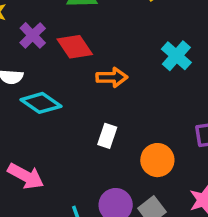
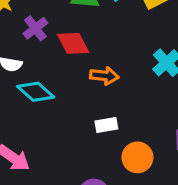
white rectangle: (107, 136) -> (106, 125), moved, turned 55

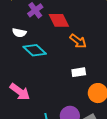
orange arrow: (104, 76) -> (78, 41), turned 30

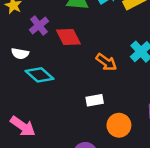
orange arrow: (78, 41) -> (106, 62), moved

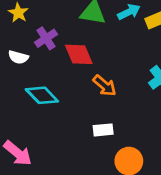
white semicircle: (20, 54) -> (18, 57), moved
orange arrow: (106, 62) -> (105, 86), moved

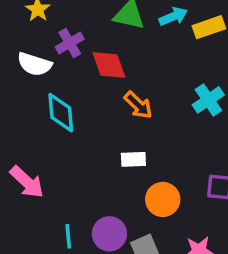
white semicircle: (18, 57) -> (34, 64), size x1.4
cyan diamond: (42, 95) -> (61, 113), turned 36

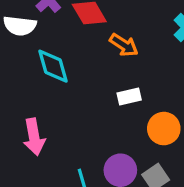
pink arrow: (27, 182) -> (34, 137), turned 48

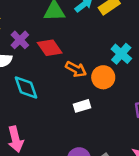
orange circle: (164, 129) -> (103, 77), moved

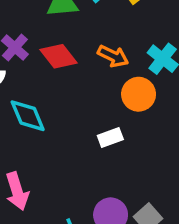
orange arrow: (76, 69) -> (113, 56), moved

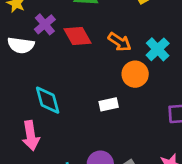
cyan diamond: (28, 116) -> (48, 100), moved

